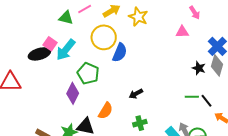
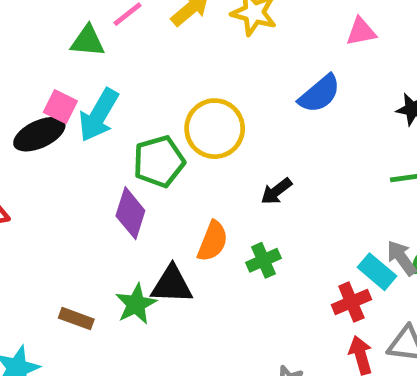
yellow circle: (104, 37) -> (215, 129), moved
blue semicircle: (120, 53) -> (320, 94), moved, turned 36
green pentagon: (88, 73) -> (159, 161), turned -30
green cross: (140, 123) -> (263, 260), moved

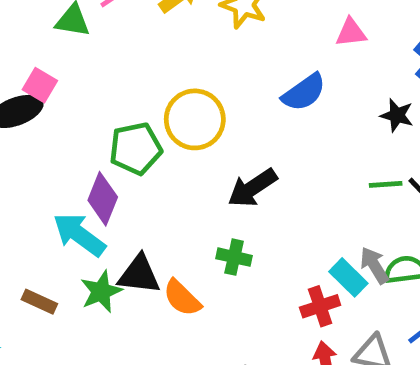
cyan arrow: (99, 115) -> (79, 235), moved, turned 92
black arrow: (276, 191) -> (252, 188), size x1.5
orange semicircle: (213, 241) -> (182, 298), moved, turned 108
green cross: (263, 260) -> (234, 257), turned 32

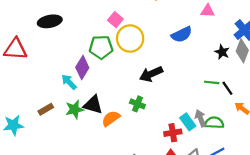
pink square: (40, 85) -> (115, 20), moved
cyan arrow: (79, 235) -> (69, 82), size x0.7
orange semicircle: (182, 298) -> (111, 119), turned 90
brown rectangle: (39, 302) -> (46, 109), turned -64

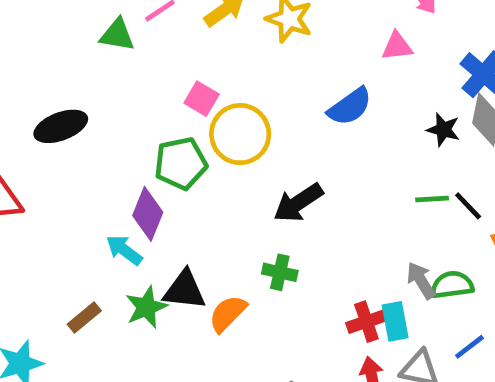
cyan rectangle: (188, 122) -> (395, 321), moved, turned 35

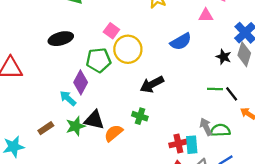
black ellipse: (61, 126) -> (61, 39), moved

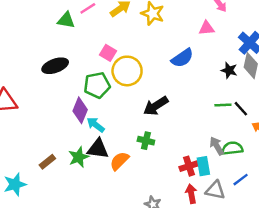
cyan arrow: (68, 98) -> (96, 125), moved

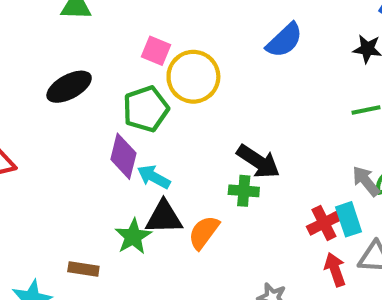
black arrow: (156, 106) -> (258, 161), moved, turned -105
brown rectangle: (47, 162) -> (83, 269), moved, turned 56

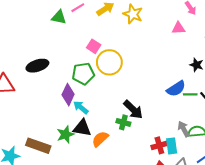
blue semicircle: (284, 40) -> (176, 89), moved
black ellipse: (69, 87) -> (37, 66), moved
brown rectangle: (83, 269) -> (38, 146), size x1.6

